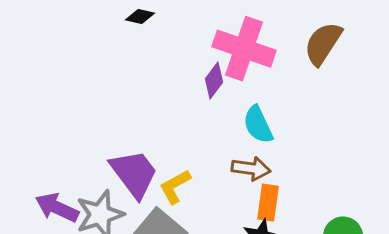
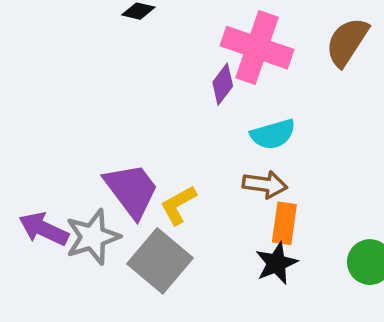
cyan semicircle: (258, 125) -> (273, 134), turned -81

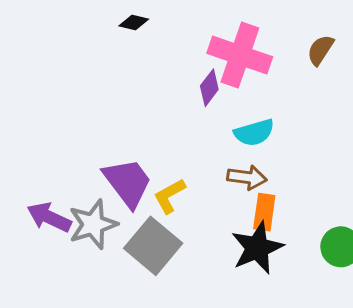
brown semicircle: (347, 42) -> (320, 50), size x0.7
black star: (276, 263) -> (257, 248), size x1.4

